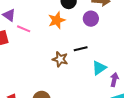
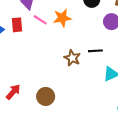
orange star: (57, 20) -> (62, 18), moved

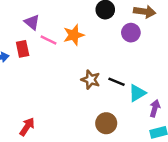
black line: (95, 51) -> (117, 82), moved, turned 32
brown circle: (46, 96) -> (106, 123), moved

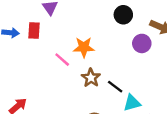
orange star: (74, 35) -> (84, 47), moved
pink line: (49, 40) -> (62, 60), moved

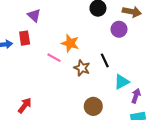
orange star: (84, 47) -> (70, 43), turned 30
black line: (115, 87) -> (105, 60), moved, turned 40

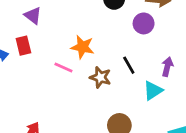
purple arrow: (136, 96) -> (167, 67), moved

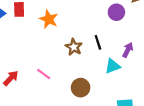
orange star: (82, 47) -> (49, 19), moved
pink line: (63, 67) -> (44, 74), moved

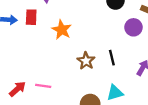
cyan triangle: (112, 66) -> (115, 93), moved
pink line: (44, 74) -> (43, 86), moved, turned -32

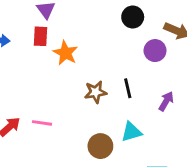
red rectangle: (31, 17) -> (41, 36), moved
brown star: (86, 61) -> (96, 92), turned 30

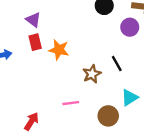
pink line: (42, 123) -> (71, 103), moved

